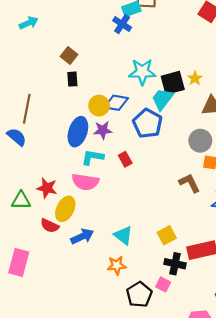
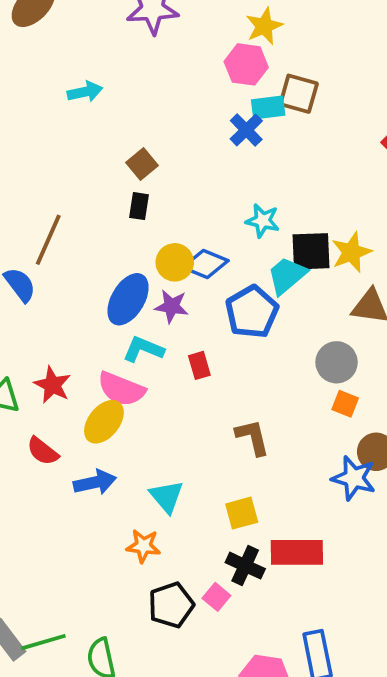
cyan star: (142, 72) -> (263, 221), size x0.7
yellow star: (195, 78) -> (351, 252), size x1.5
brown L-shape: (189, 183) -> (253, 437), moved
yellow ellipse: (65, 209) -> (104, 422), moved

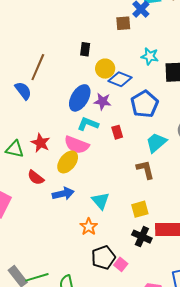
brown square: (142, 164) -> (123, 23), moved, turned 35
yellow circle: (175, 262) -> (105, 69), moved
cyan trapezoid: (287, 276) -> (156, 143), moved
orange star: (143, 546) -> (89, 227), turned 30
pink square: (216, 597) -> (121, 264), moved

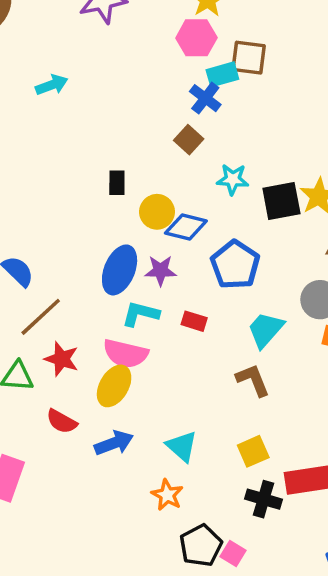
brown square: (123, 23) -> (189, 140), moved, turned -35
brown line: (38, 67) -> (41, 317), moved, turned 32
red rectangle: (117, 132) -> (194, 321), turned -48

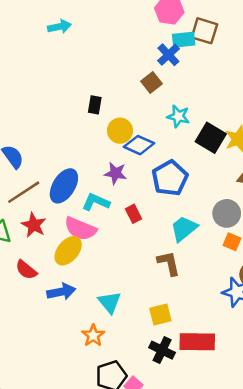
black square: (281, 201) -> (211, 138), turned 32
blue ellipse: (120, 270) -> (64, 186), moved
red rectangle: (194, 321) -> (134, 214), turned 36

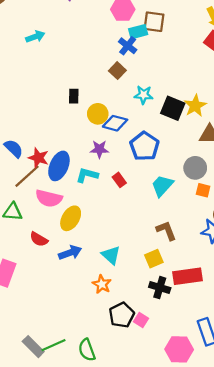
red star: (34, 225) -> (38, 158), moved
pink semicircle: (80, 229) -> (49, 198), moved
brown L-shape: (169, 263) -> (166, 231), moved

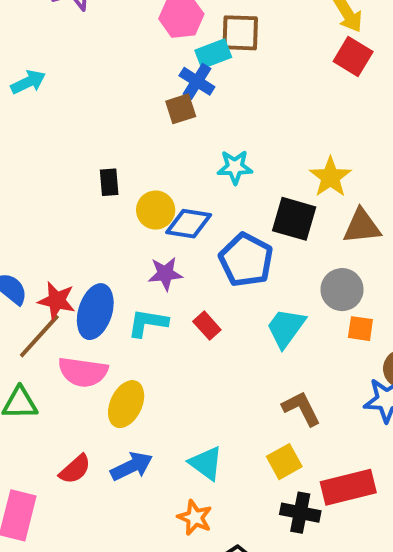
brown square: (117, 71) -> (181, 109), moved, turned 35
black square: (173, 108) -> (294, 219), moved
red semicircle: (39, 239) -> (75, 469), moved, turned -66

